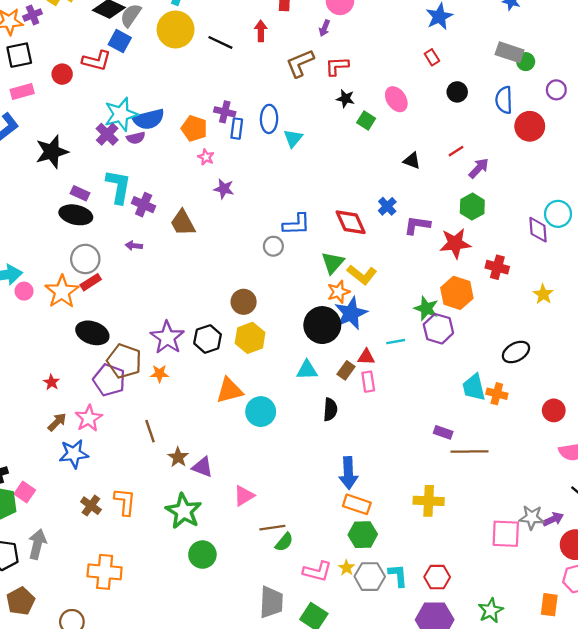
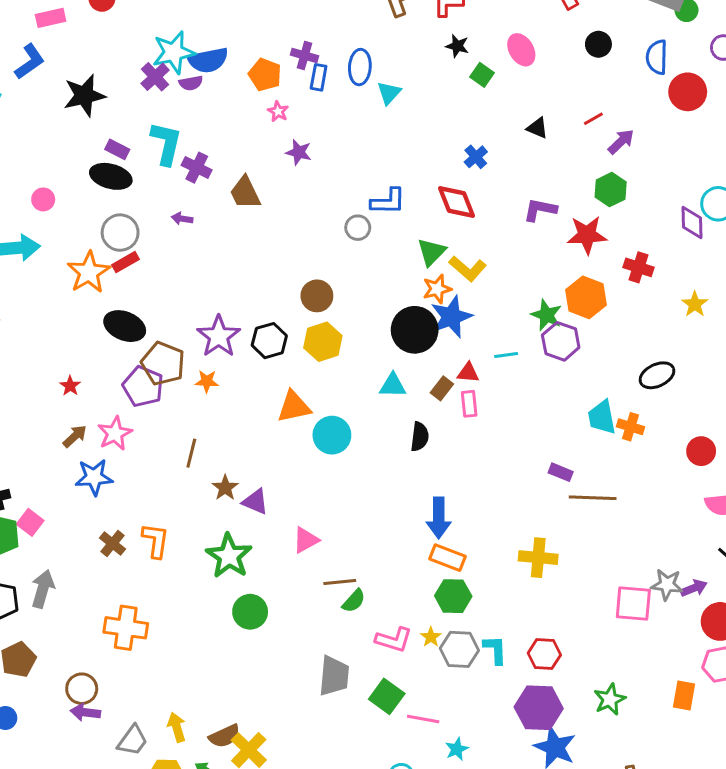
blue cross: (387, 206) -> (476, 157), moved
pink circle: (24, 291) -> (43, 199), moved
brown line: (150, 431) -> (191, 453), turned 30

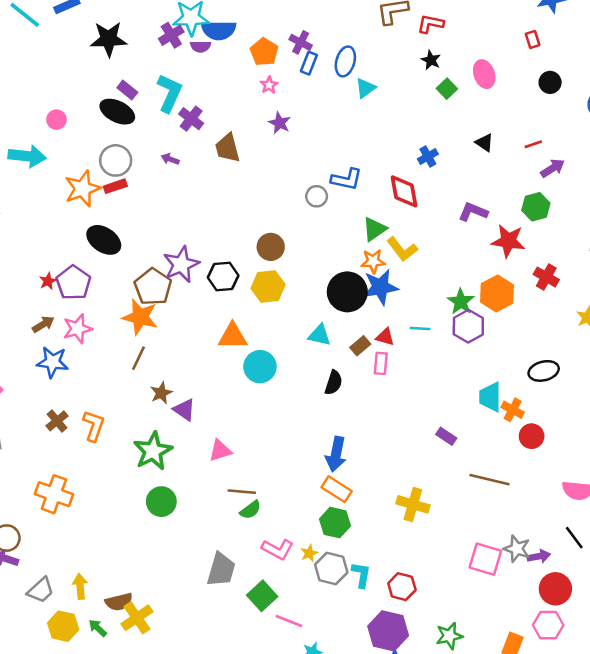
brown pentagon: (163, 363) -> (153, 287), moved
orange star: (207, 381) -> (140, 317), moved, size x1.8
purple pentagon: (143, 386) -> (73, 283), moved
red circle: (701, 451) -> (532, 436), moved
brown line: (593, 498) -> (489, 480), moved

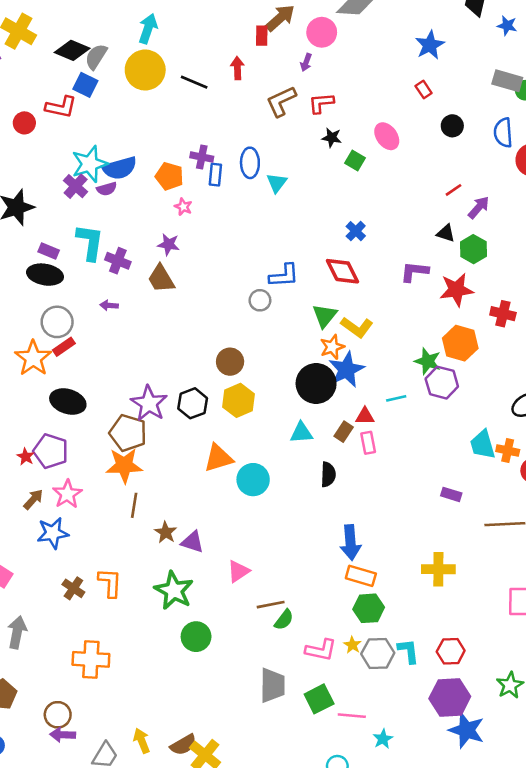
purple star: (280, 123) -> (169, 244), moved
black triangle: (484, 143) -> (446, 233), moved
green square: (262, 596) -> (319, 699), turned 32

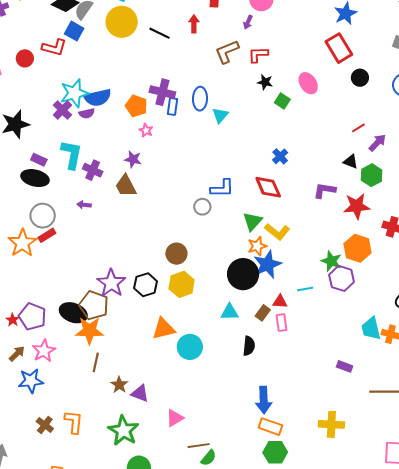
red rectangle: (424, 89) -> (339, 48), size x2.0
purple cross: (202, 157) -> (162, 92), size x1.4
black ellipse: (68, 402) -> (73, 313), moved

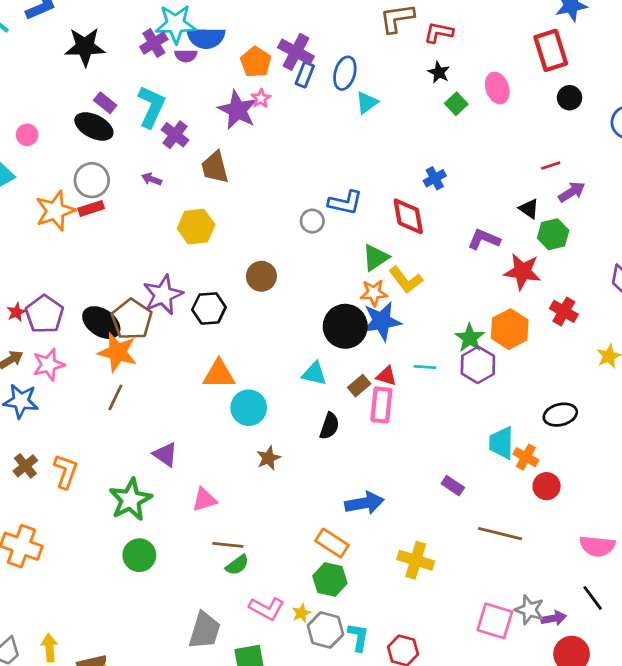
purple star: (133, 159) -> (238, 110), moved, size x1.6
yellow hexagon: (182, 284) -> (196, 227), moved
pink rectangle: (281, 323) -> (381, 405), size x1.4
brown star: (119, 385) -> (268, 458), moved
blue arrow: (264, 400) -> (364, 503), moved, turned -112

